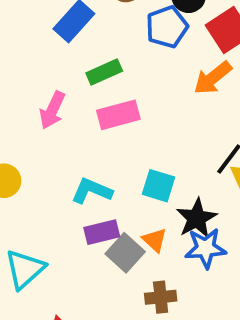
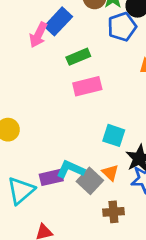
pink arrow: (52, 110) -> (38, 35), moved
cyan L-shape: (92, 191) -> (70, 169), moved
purple rectangle: (102, 232) -> (51, 177), moved

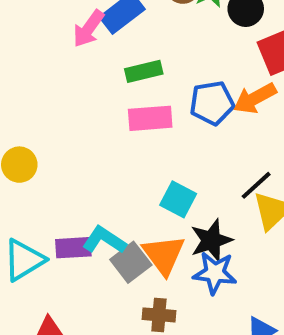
blue pentagon: (122, 27) -> (212, 103), moved
orange triangle: (110, 173) -> (164, 255), size x1.6

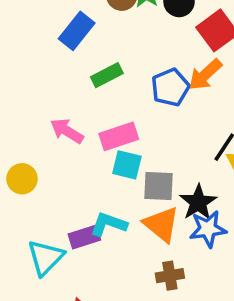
pink arrow: (89, 29) -> (67, 131), moved, turned 100
pink rectangle: (150, 118) -> (119, 136), moved
cyan square: (178, 199) -> (127, 165), moved
gray square: (131, 262) -> (159, 186), moved, turned -36

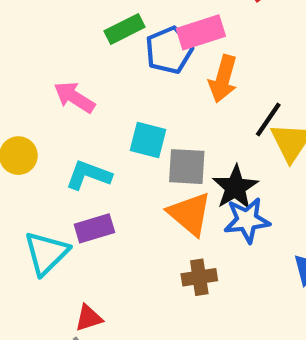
orange arrow: (205, 75) -> (223, 79), moved, turned -33
blue pentagon: (170, 87) -> (169, 50), moved
pink rectangle: (119, 136) -> (201, 32), moved
cyan L-shape: (109, 224) -> (88, 175), moved

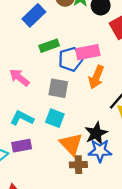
cyan square: (148, 140) -> (55, 118), moved
gray square: (187, 167) -> (58, 88), moved
brown cross: (199, 277) -> (78, 165), moved

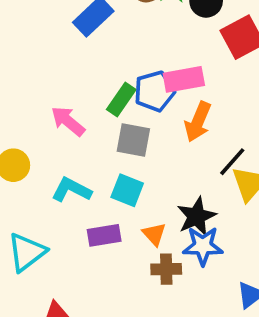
green rectangle: (49, 46) -> (121, 99), moved, turned -36
orange triangle: (71, 144) -> (154, 234), size x0.6
purple rectangle: (22, 146) -> (104, 235), moved

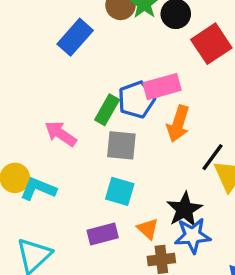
cyan L-shape: (71, 190) -> (38, 189), moved

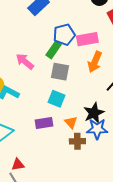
blue pentagon: (136, 100) -> (64, 35), moved

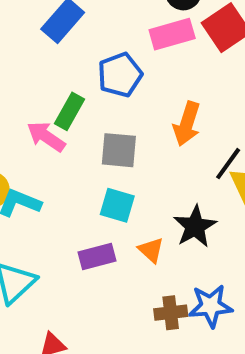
pink rectangle: (87, 39) -> (172, 34), moved
green rectangle: (53, 50) -> (69, 111), moved
blue star: (97, 129) -> (211, 306), moved
brown cross: (77, 141) -> (171, 313), moved

